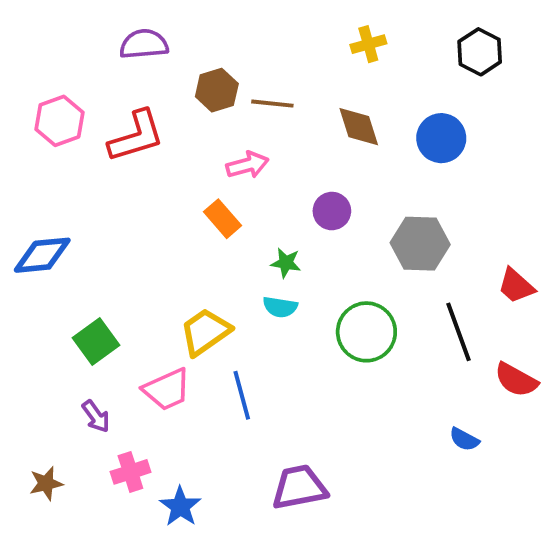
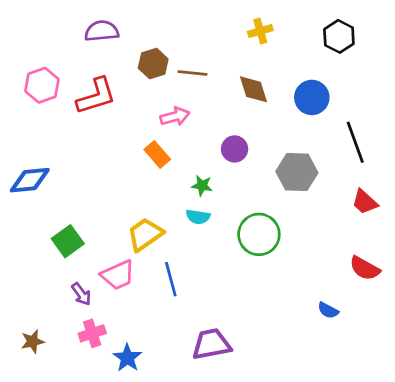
black line: (459, 332) -> (355, 142), moved
purple arrow: (96, 416) -> (81, 294), moved

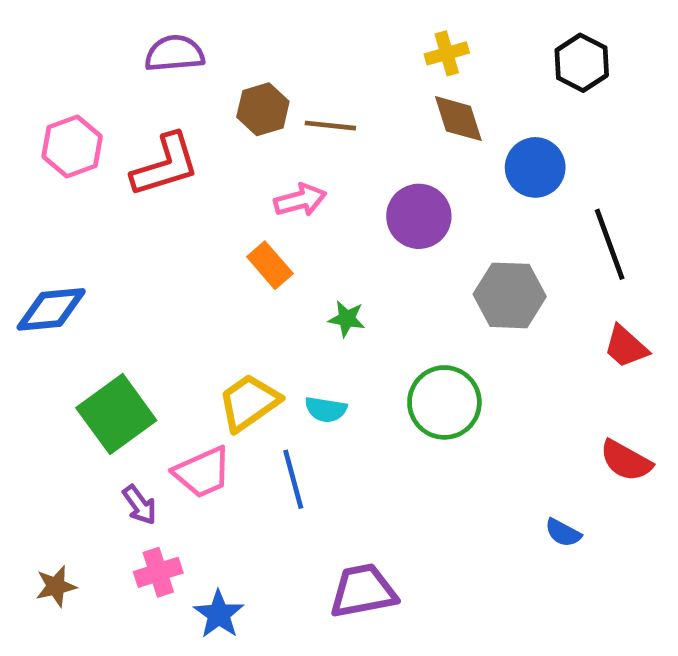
brown diamond: (254, 89) -> (458, 119), moved
purple circle: (235, 149) -> (419, 216), moved, size x1.4
cyan semicircle: (198, 217) -> (326, 409), moved
green square: (68, 241) -> (116, 414), size x1.4

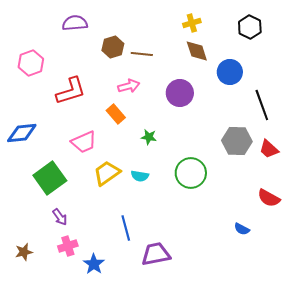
red L-shape: (165, 165) -> (71, 91), moved
gray hexagon: (510, 295) -> (237, 141), moved
pink trapezoid: (202, 472) -> (84, 142), moved
blue line: (293, 479) -> (126, 228), moved

